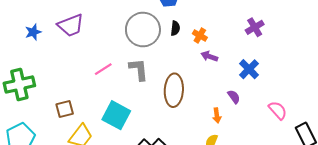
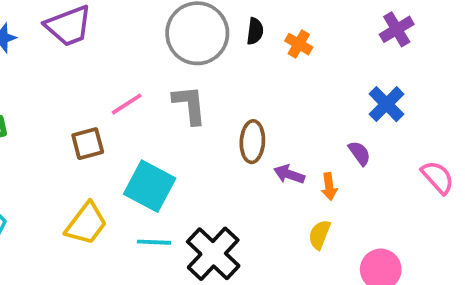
purple arrow: (209, 56) -> (289, 174), moved
brown ellipse: (174, 90) -> (252, 142), size x0.7
brown square: (65, 109) -> (88, 144), moved

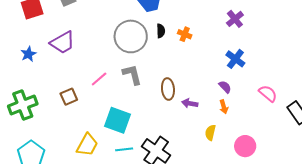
brown square: (88, 144) -> (69, 97), moved
orange arrow: (329, 187) -> (224, 107), moved

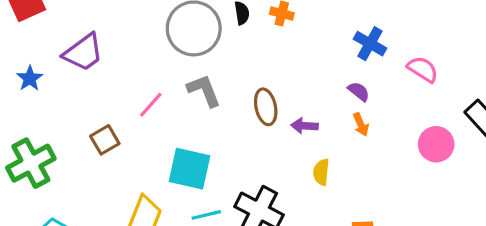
pink semicircle: (268, 93) -> (423, 69), moved
yellow semicircle: (210, 133) -> (321, 172), moved
pink circle: (245, 146) -> (436, 144), moved

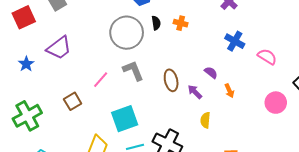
purple semicircle: (359, 91) -> (211, 73), moved
purple arrow: (304, 126) -> (195, 92), turned 42
cyan square: (189, 169) -> (125, 119), turned -32

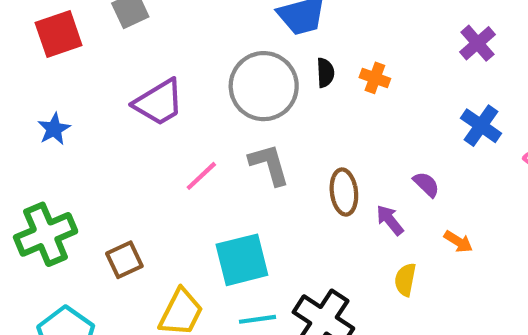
purple trapezoid: (59, 48) -> (159, 102), moved
orange arrow: (229, 91) -> (458, 242), moved, turned -40
brown square: (73, 101) -> (124, 260), moved

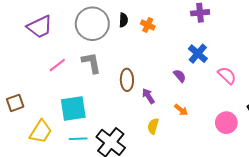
purple cross: (477, 43) -> (200, 13), turned 30
purple semicircle: (426, 184) -> (180, 76), moved

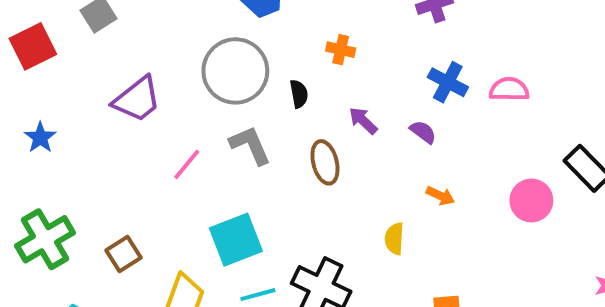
black semicircle: (123, 20) -> (299, 94), moved
pink semicircle: (227, 75) -> (509, 89), moved, turned -30
purple arrow: (148, 96) -> (363, 121), moved

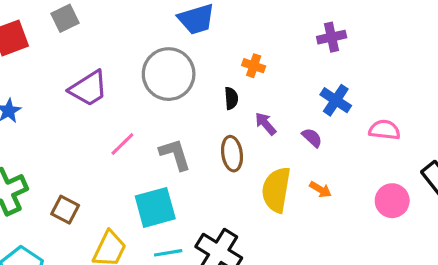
pink semicircle: (509, 89) -> (384, 130), moved
black semicircle: (299, 94) -> (231, 98), moved
gray L-shape: (250, 145) -> (175, 154), moved
yellow semicircle: (394, 239) -> (276, 190), moved, size x1.8
brown square: (123, 254) -> (65, 210), turned -36

